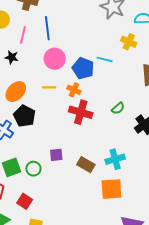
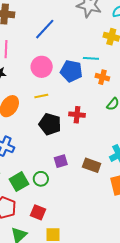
blue line: (47, 28) -> (45, 29), moved, turned 60
orange cross: (74, 90) -> (102, 77), moved
red cross: (81, 112) -> (77, 115), size x0.7
black pentagon: (24, 116) -> (50, 124), moved

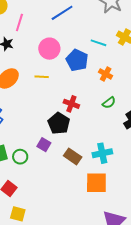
cyan line: (91, 58) -> (99, 43), moved
black pentagon: (50, 124) -> (59, 123), moved
purple square: (61, 161) -> (44, 145), turned 32

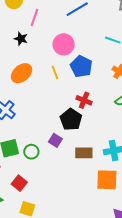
blue pentagon: (77, 60) -> (81, 66), moved
yellow line: (42, 77) -> (55, 72), turned 64
brown rectangle: (73, 156) -> (84, 153), turned -36

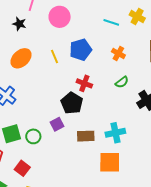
pink circle: (64, 44) -> (60, 17), moved
blue pentagon: (81, 66) -> (81, 50), turned 30
purple square: (55, 140) -> (57, 124), turned 32

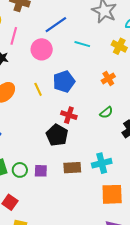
cyan line: (111, 22) -> (82, 44), moved
orange cross: (118, 53) -> (108, 78), moved, turned 32
purple square: (57, 124) -> (41, 171), moved, turned 32
orange square: (110, 162) -> (112, 194), moved

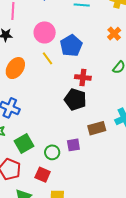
pink circle: (42, 49) -> (45, 32), moved
green circle: (20, 170) -> (52, 152), moved
purple square: (41, 171) -> (73, 145), moved

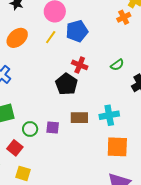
orange cross: (114, 34) -> (124, 17), moved
yellow line: (47, 58) -> (51, 37), turned 56

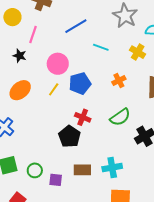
orange cross: (124, 17) -> (119, 80), moved
green semicircle: (117, 65) -> (120, 117), size x1.5
green circle: (30, 129) -> (35, 170), moved

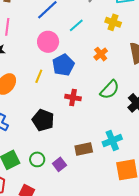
cyan line: (101, 47) -> (76, 25), turned -49
pink circle: (58, 64) -> (48, 42), moved
black pentagon: (70, 136) -> (43, 120), moved
purple square: (56, 180) -> (59, 164), turned -32

